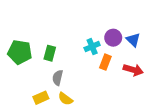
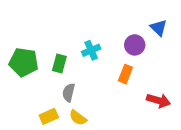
blue triangle: (133, 40) -> (159, 28), moved
cyan cross: (92, 47) -> (91, 50), moved
red arrow: (133, 70) -> (159, 100), moved

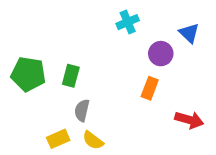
cyan cross: (91, 50) -> (128, 22), moved

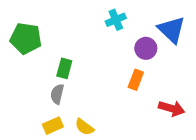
blue triangle: (189, 33) -> (172, 30), size x1.5
green pentagon: (28, 74) -> (26, 38), moved
gray semicircle: (82, 110) -> (57, 94), moved

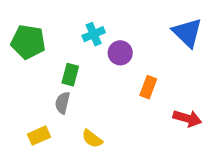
cyan cross: (116, 20) -> (94, 34), moved
purple circle: (146, 48) -> (120, 53), moved
yellow rectangle: (53, 126) -> (39, 136), moved

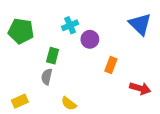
yellow rectangle: (39, 136) -> (20, 101), moved

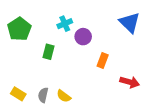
green pentagon: (21, 31) -> (19, 29), turned 30
gray semicircle: (47, 77) -> (43, 95), moved
yellow rectangle: (20, 101) -> (18, 94), turned 56

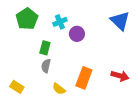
green pentagon: (19, 29) -> (27, 19), moved
orange rectangle: (103, 60) -> (84, 78), moved, size x1.5
gray semicircle: (43, 95) -> (46, 66), moved

